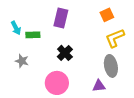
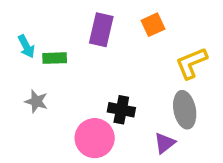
orange square: (107, 15) -> (153, 25), moved
black cross: (65, 53) -> (121, 110), moved, turned -35
purple triangle: (99, 86) -> (165, 143), turned -32

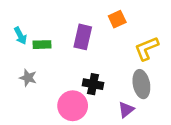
purple rectangle: (101, 30) -> (83, 37), moved

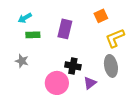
orange square: (117, 19) -> (101, 16), moved
cyan arrow: (20, 36) -> (25, 18), moved, turned 88
purple triangle: (126, 110) -> (90, 83), moved

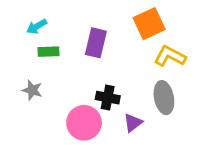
orange square: (101, 16) -> (149, 24), size x1.5
yellow L-shape: (115, 38) -> (170, 56), turned 50

